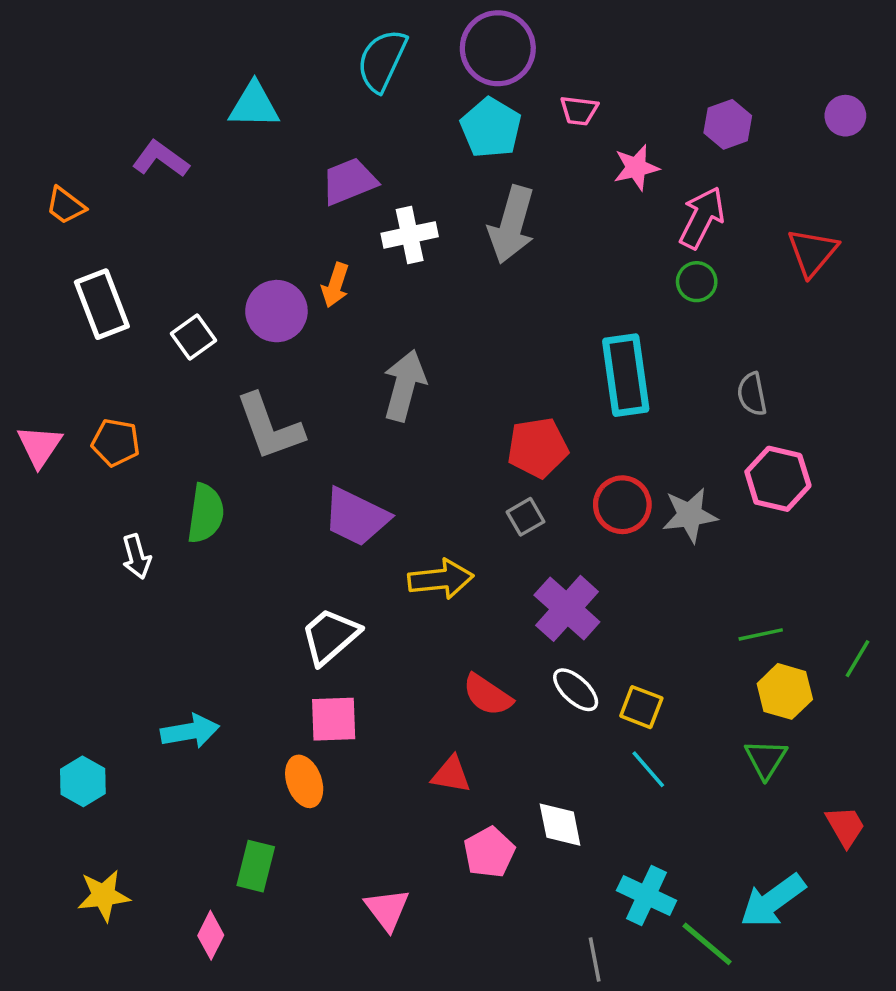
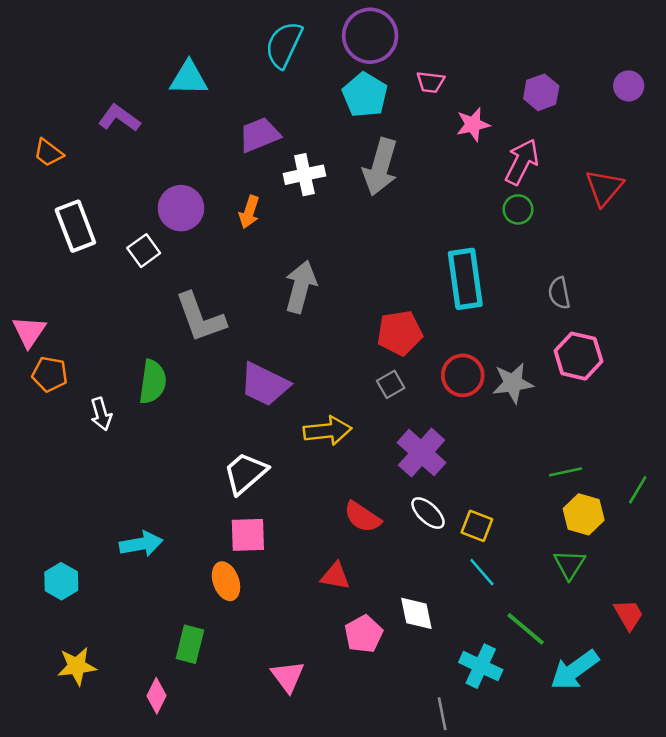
purple circle: (276, 311) -> (181, 208), moved
orange pentagon: (116, 442) -> (50, 374), moved
green line: (707, 944) -> (526, 629), moved

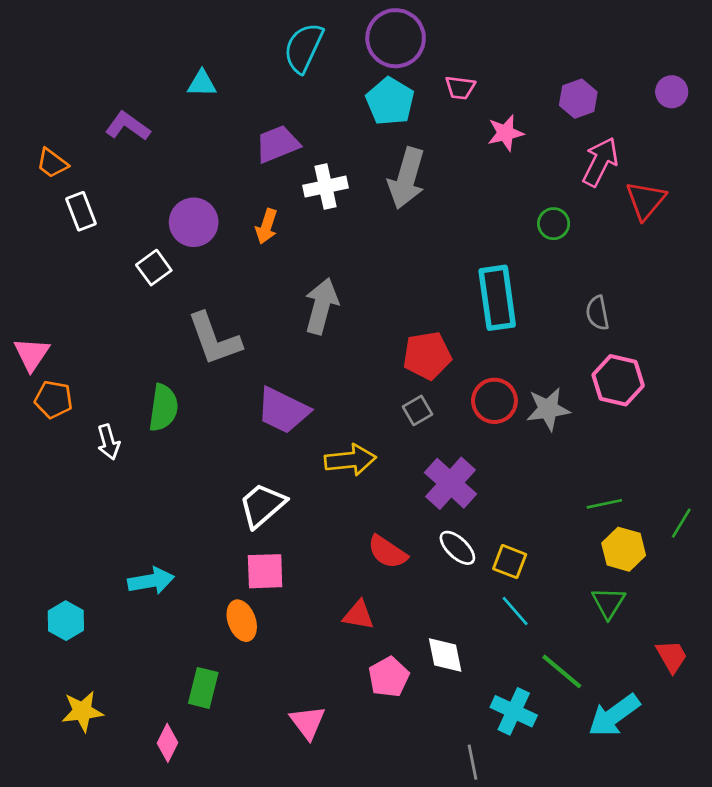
cyan triangle: (189, 78) -> (202, 84), size x0.7
pink arrow: (522, 162) -> (600, 162), moved
white rectangle: (75, 226) -> (81, 211), moved, size x0.7

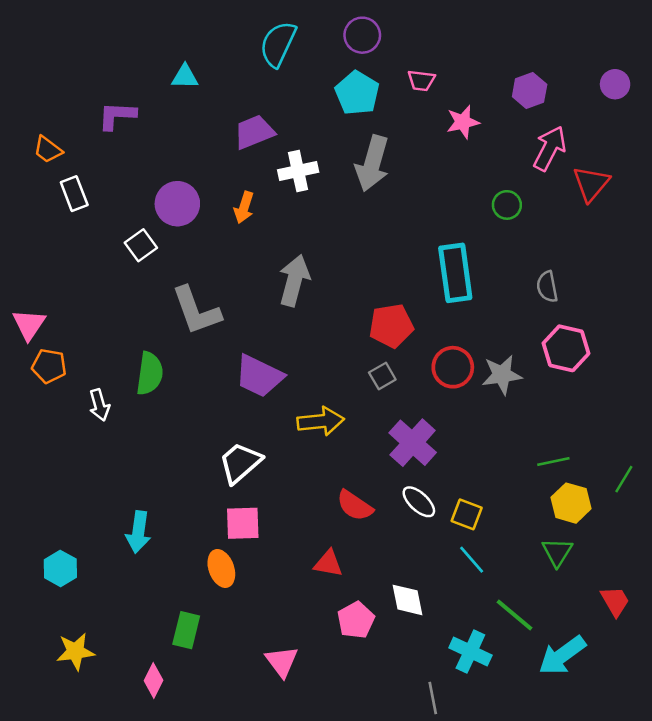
purple circle: (396, 38) -> (362, 35), size x0.7
purple L-shape: (128, 126) -> (117, 116), turned -33
cyan arrow: (151, 581) -> (138, 532), turned 108

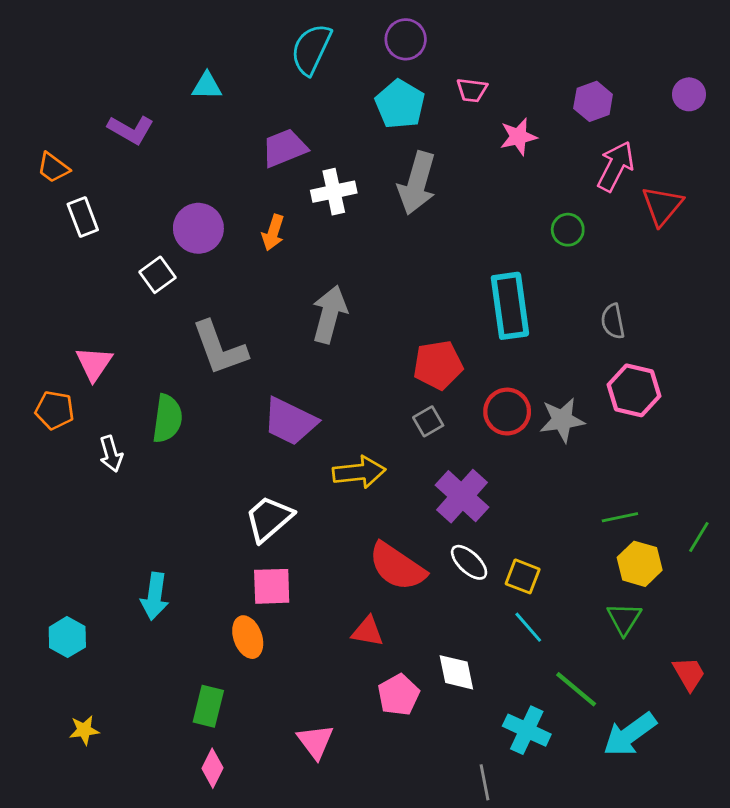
purple L-shape: (117, 116) -> (131, 130), turned -153
pink triangle: (29, 324) -> (94, 364), moved
red semicircle: (355, 506) -> (397, 567), size x1.4
yellow star: (75, 651) -> (84, 730), size x0.7
pink diamond: (153, 680) -> (212, 768), moved

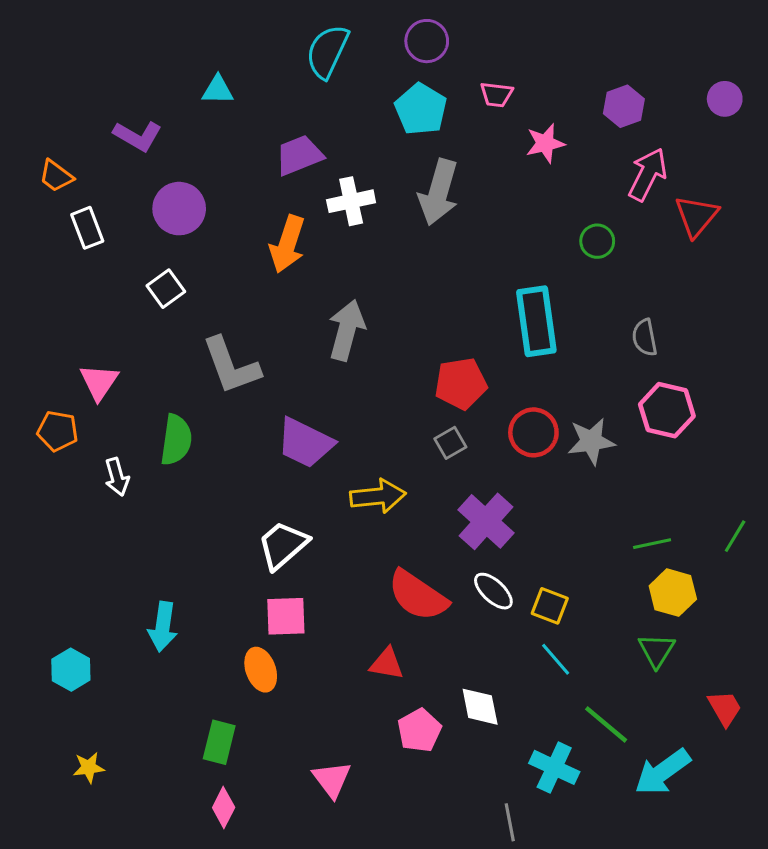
purple circle: (198, 228) -> (179, 209), moved
orange arrow: (273, 232) -> (287, 244), size x1.5
green line: (699, 537) -> (735, 536), moved

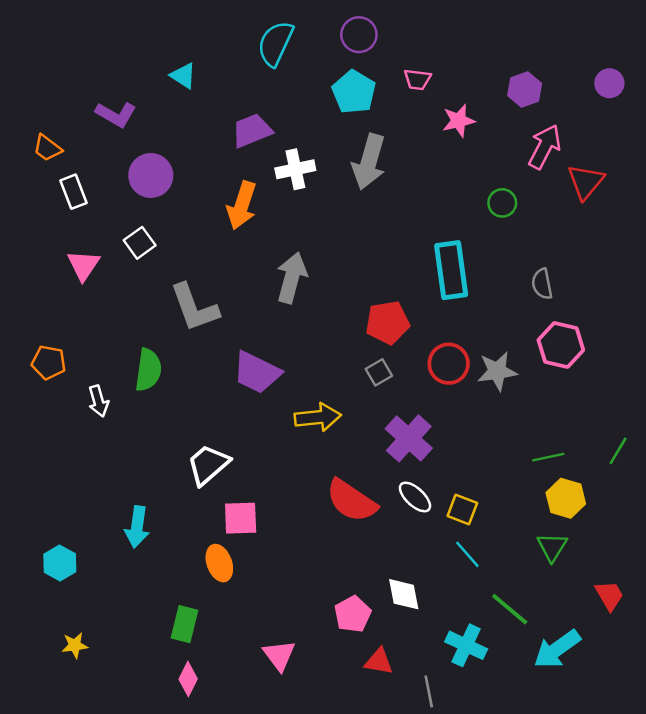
cyan triangle: (218, 90) -> (183, 76), turned 32
pink triangle: (99, 382) -> (83, 265), moved
white trapezoid: (283, 545) -> (208, 465), moved
red triangle: (387, 664) -> (379, 661), moved

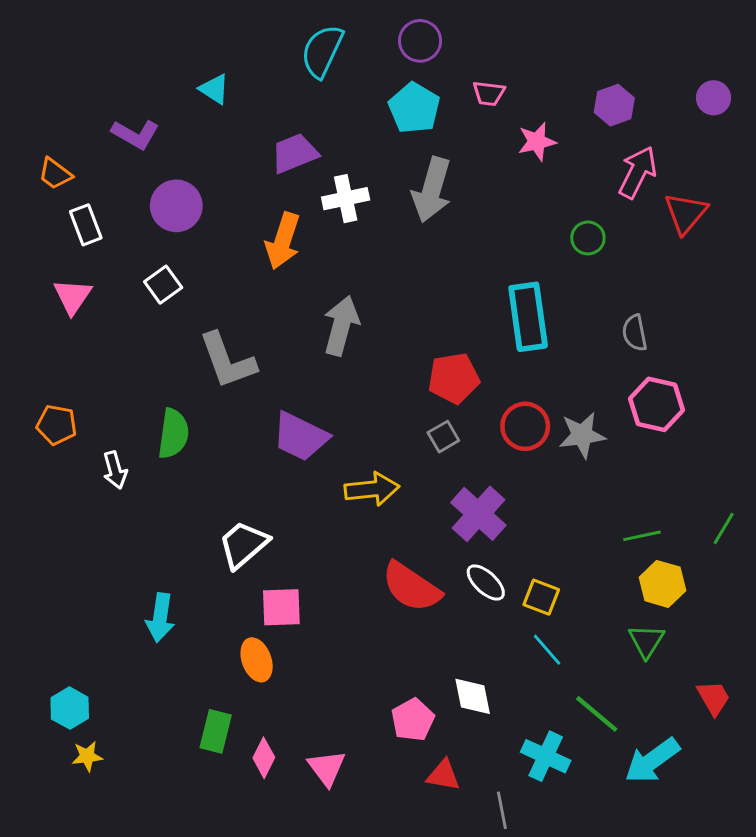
pink triangle: (83, 265) -> (73, 296), moved
cyan hexagon: (60, 563) -> (70, 708), moved
pink diamond: (188, 679) -> (264, 758), moved

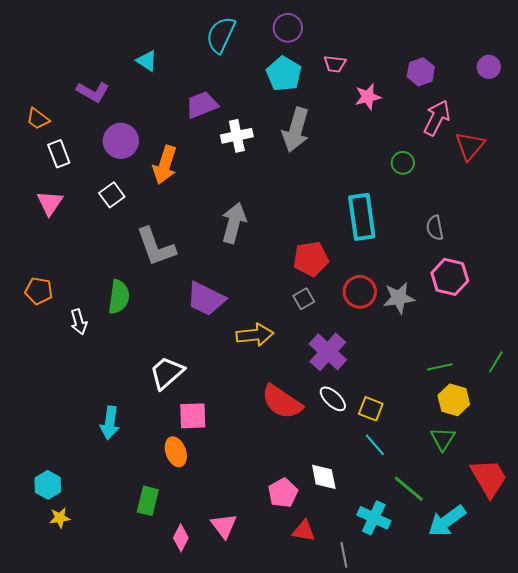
orange arrow: (283, 241) -> (165, 165), moved
red trapezoid: (713, 698) -> (489, 478), size x1.6
pink diamond: (264, 758) -> (181, 538), moved

